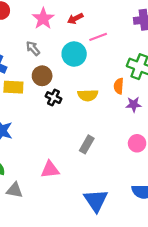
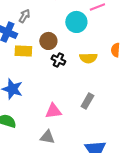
gray arrow: (33, 48) -> (24, 16), moved, turned 72
pink triangle: (50, 170) -> (53, 111), moved
gray triangle: (15, 190) -> (47, 137), moved

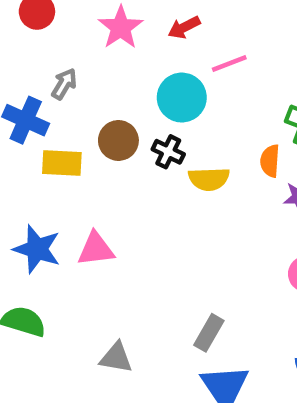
black cross: (58, 60) -> (168, 152), moved
gray rectangle: (87, 101) -> (209, 333), moved
pink triangle: (53, 111) -> (96, 249), moved

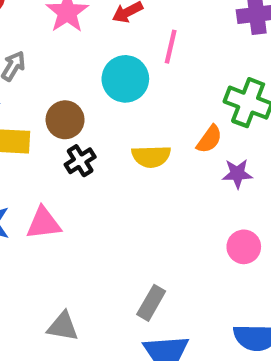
pink line: (229, 64) -> (171, 47), turned -56
black cross: (168, 152) -> (80, 161), moved, turned 32
orange semicircle: (270, 161) -> (209, 139), turned -148

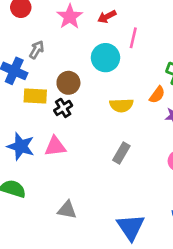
black cross: (80, 161) -> (63, 108), moved
gray rectangle: (151, 303) -> (121, 153), moved

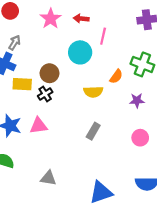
red arrow: (107, 17) -> (81, 19), turned 32
gray arrow: (37, 50) -> (15, 43), moved
orange semicircle: (157, 95) -> (116, 76), moved
blue triangle: (131, 227) -> (101, 192), turned 45

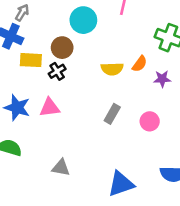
cyan circle: (80, 52) -> (83, 20), moved
orange semicircle: (116, 76) -> (140, 64), moved
pink circle: (140, 138) -> (150, 121), moved

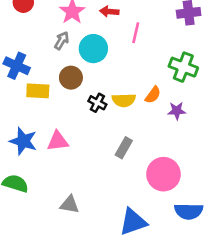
gray arrow: (22, 13) -> (62, 41), moved
black cross: (57, 71) -> (97, 103), moved, turned -30
pink circle: (150, 121) -> (163, 174), moved, size x1.6

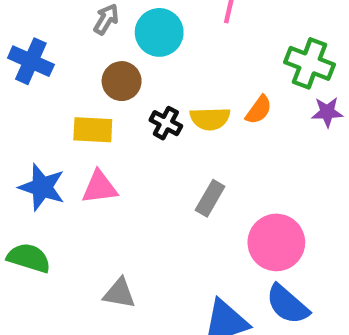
yellow rectangle: (38, 91) -> (93, 130), moved
purple star: (177, 111) -> (327, 112), moved
blue semicircle: (189, 211) -> (287, 304), moved, turned 40

